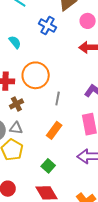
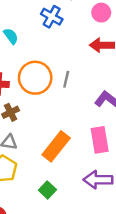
gray line: (58, 99) -> (66, 79), moved
orange rectangle: (54, 130) -> (56, 146), size x1.4

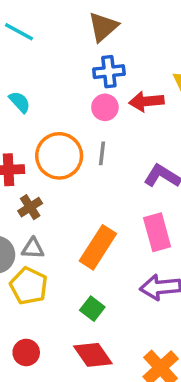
pink circle: (101, 13) -> (105, 107), moved
blue cross: (52, 17) -> (109, 72), moved, turned -30

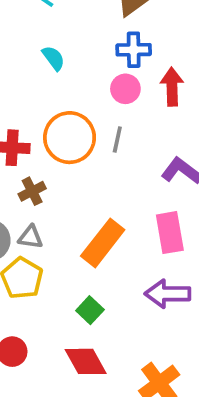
red arrow: (146, 101) -> (172, 87), turned 88
cyan semicircle: (20, 102) -> (53, 58), moved

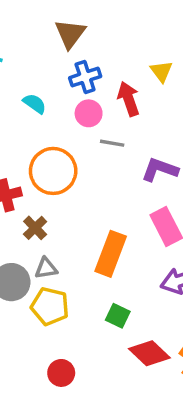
cyan semicircle: (53, 58) -> (35, 104), moved
gray line: (117, 139) -> (112, 143), moved, turned -75
red diamond: (86, 361) -> (149, 353), moved

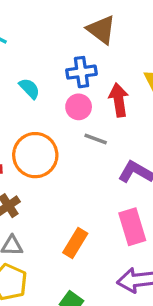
brown triangle: (70, 34) -> (101, 30), moved, turned -40
orange rectangle: (111, 254) -> (75, 243), size x0.7

